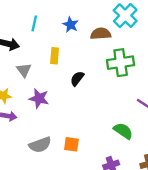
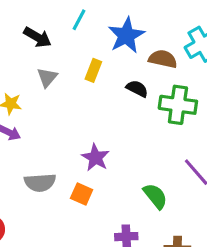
blue star: (70, 25) -> (126, 35), size x1.6
black semicircle: (77, 79) -> (137, 89), moved, turned 63
purple star: (39, 98) -> (95, 158), moved

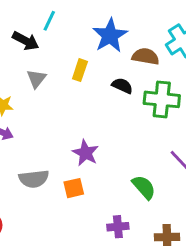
cyan line: (79, 20) -> (49, 21), moved
orange square: (82, 194) -> (74, 188), turned -35

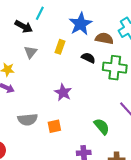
purple star: (85, 153) -> (63, 92), moved

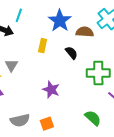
gray triangle: (30, 52) -> (11, 65), moved
black semicircle: (88, 58) -> (71, 53), turned 32
green cross: (115, 68) -> (98, 73), moved

